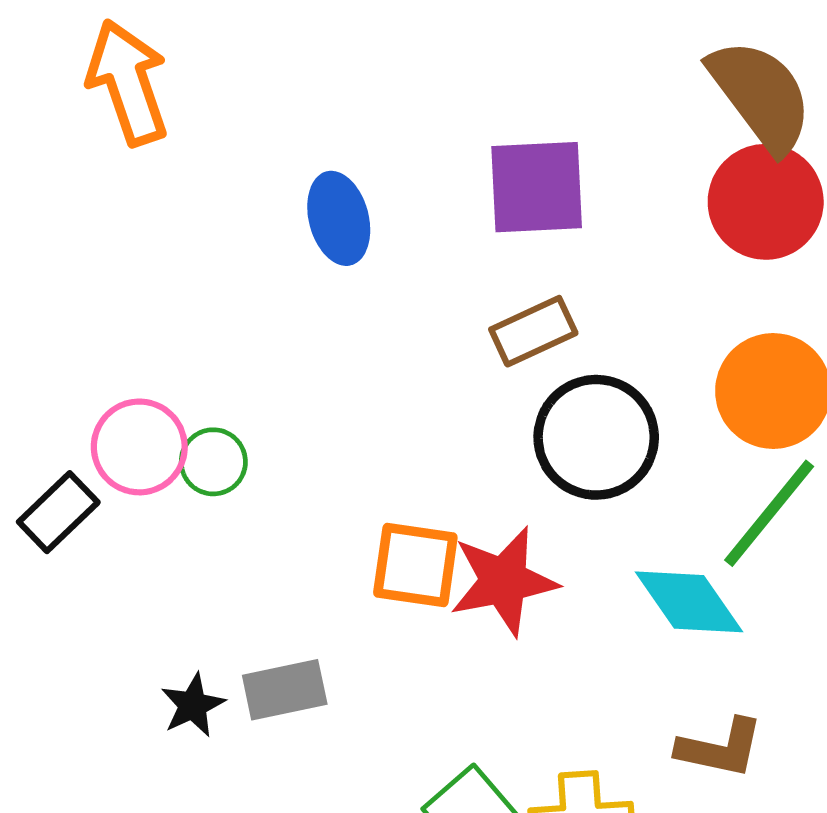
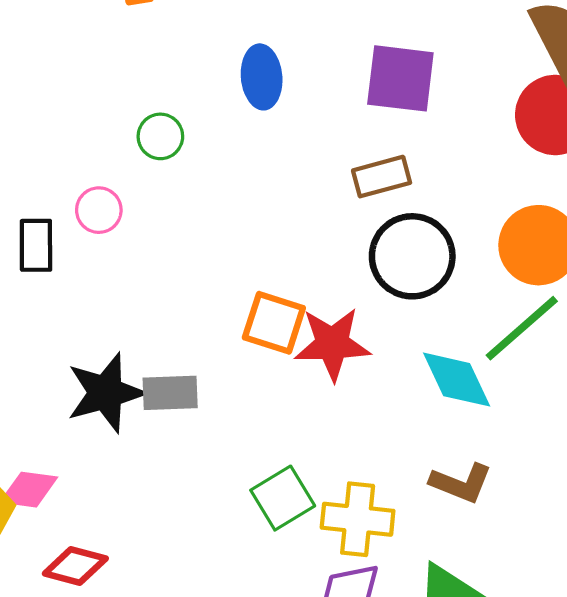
pink circle: (139, 447) -> (99, 210), size x0.7
green circle: (213, 462) -> (160, 136), moved
black rectangle: (58, 512) -> (36, 245), turned -56
black star: (193, 705) -> (106, 393), size x1.8

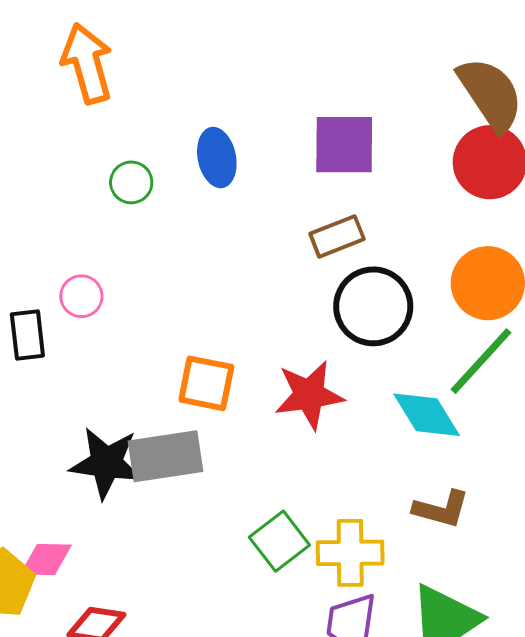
green circle: (160, 136) -> (131, 182), moved
orange square: (274, 323) -> (206, 383), moved
black star: (106, 393) -> (106, 463), turned 30
gray rectangle: (170, 393) -> (166, 456), size x1.4

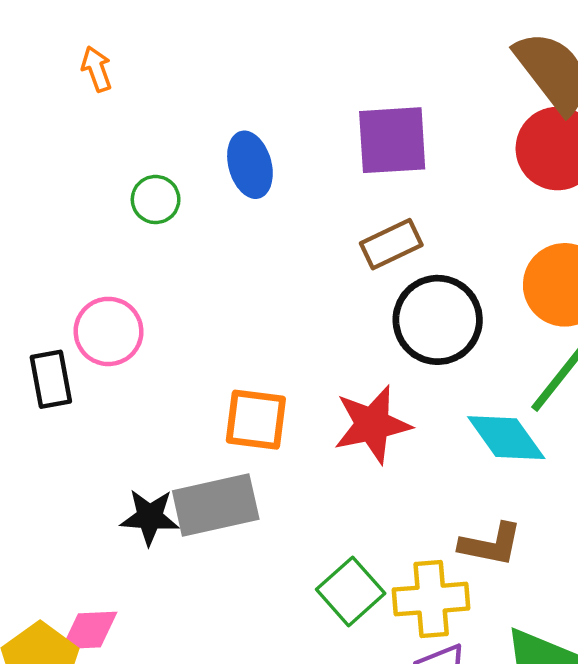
orange arrow: (87, 63) -> (97, 69), size x0.5
pink circle: (81, 296) -> (109, 331), size x1.4
black star: (106, 463) -> (150, 517), size x0.7
brown L-shape: (441, 509) -> (491, 544), moved

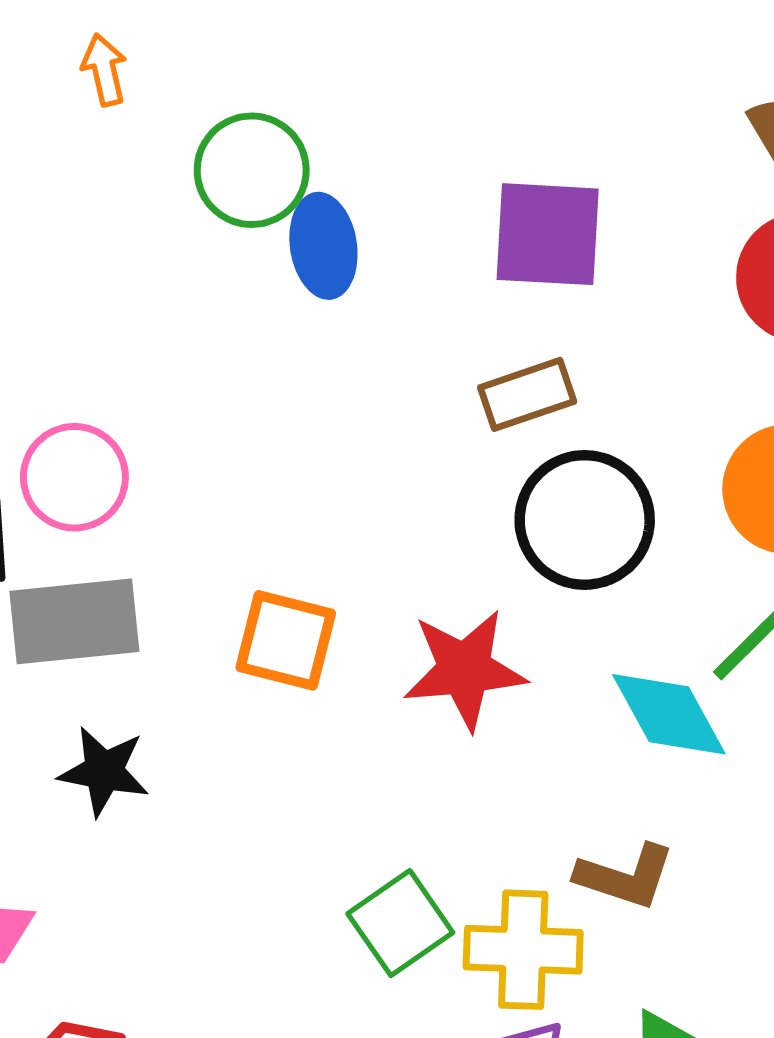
green circle: (156, 200) -> (252, 170), moved, size x1.5
gray rectangle: (216, 505) -> (74, 621), moved

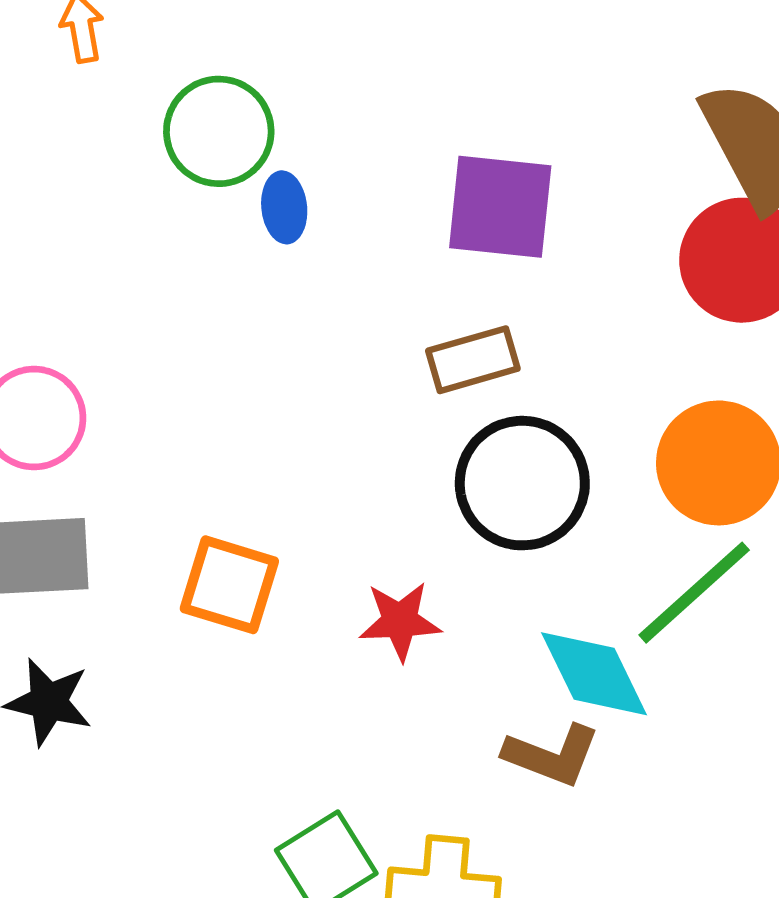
blue ellipse: (323, 246) -> (284, 207), size x0.7
red star: (465, 669) -> (400, 621), size x0.7
brown L-shape: (625, 876) -> (552, 755), moved

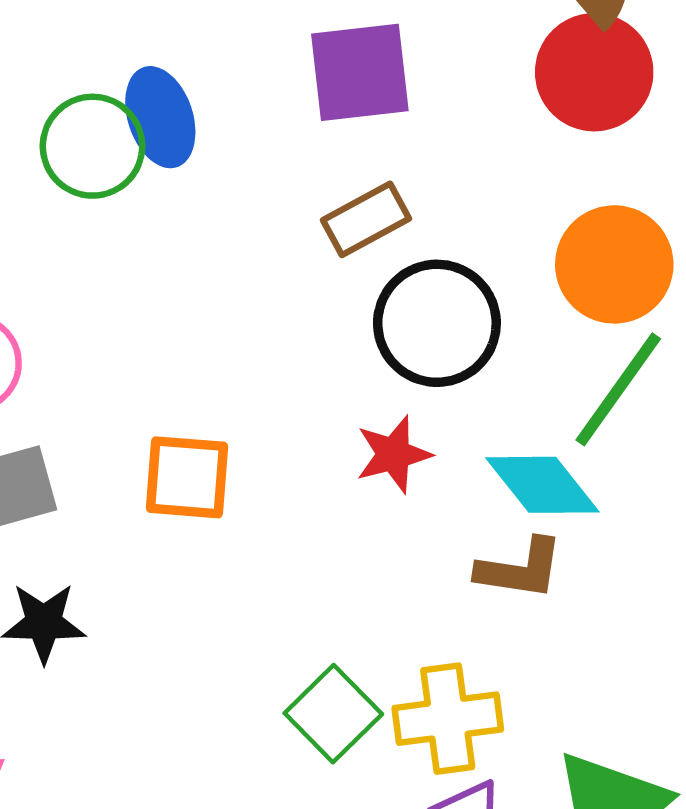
green circle: (219, 131) -> (92, 146), moved
blue ellipse: (284, 207) -> (160, 117), size x1.5
red star: (400, 621) -> (393, 454), moved

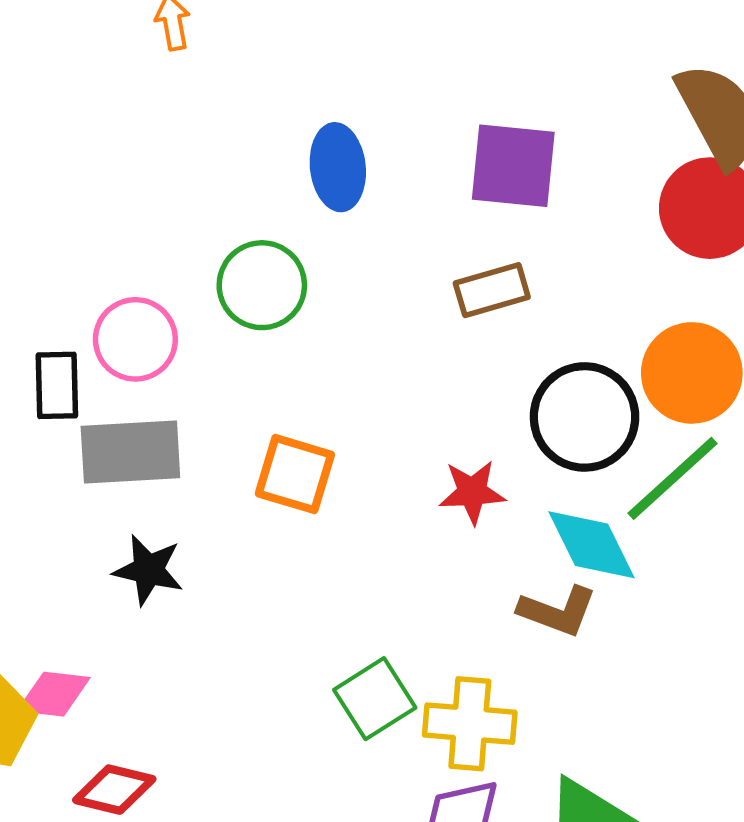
green circle: (92, 146) -> (262, 285), moved
black circle: (437, 323) -> (585, 417), moved

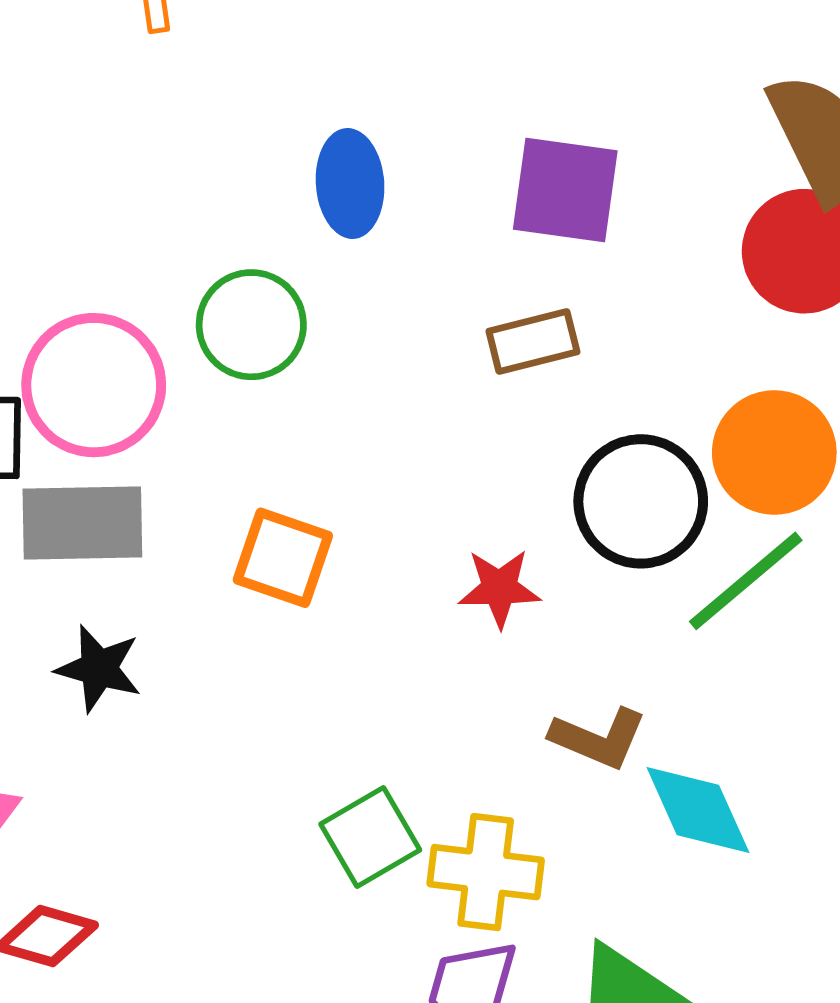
pink circle: (135, 339) -> (94, 385), size x1.4
cyan diamond: (592, 545) -> (698, 810), moved

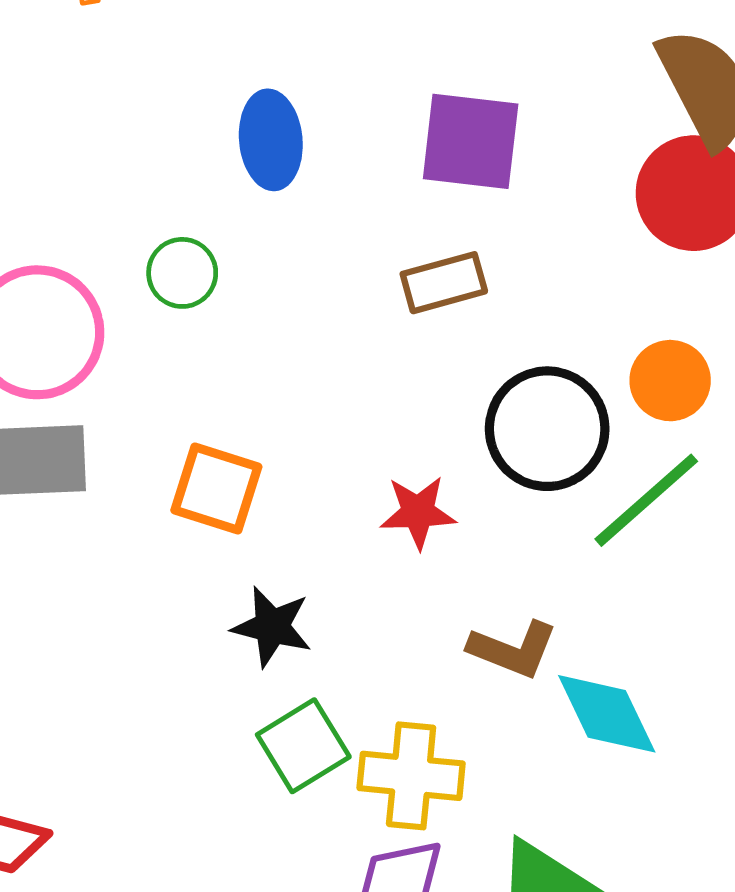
green circle: (251, 325) -> (182, 273), size x0.7
orange circle: (774, 453) -> (670, 381), size x0.7
black star: (99, 668) -> (272, 627), moved

